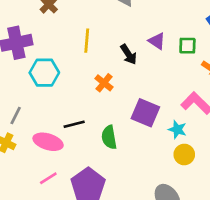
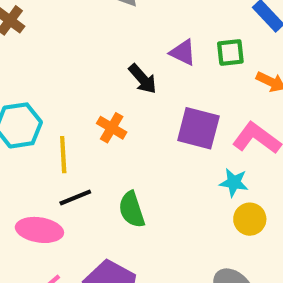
yellow line: (87, 41) -> (63, 155), moved
purple square: (145, 113) -> (198, 128), moved

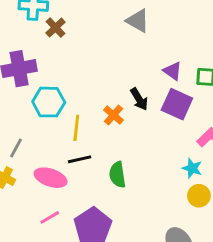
black arrow: (143, 79) -> (139, 99), moved
purple square: (198, 128) -> (177, 104), moved

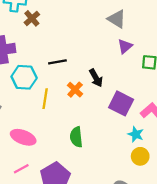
gray triangle: (138, 21) -> (117, 19), moved
purple triangle: (172, 71) -> (125, 46), moved, turned 42
purple square: (177, 104) -> (121, 103), moved
black line: (80, 159) -> (57, 62), moved

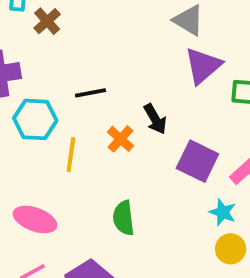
purple triangle: (125, 46) -> (203, 66), size x1.5

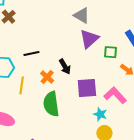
purple square: (197, 161) -> (87, 88), turned -30
green semicircle: (124, 218) -> (51, 104), moved, size x1.4

